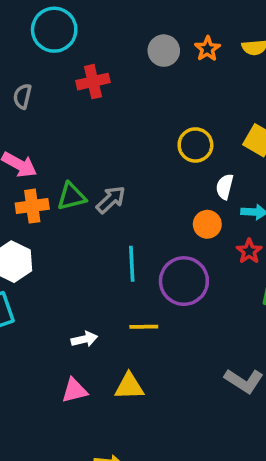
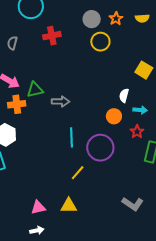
yellow circle: (195, 145) -> (100, 42), moved
green triangle: (71, 196) -> (35, 90), moved
gray arrow: (111, 200) -> (61, 101), turned 42
yellow line: (144, 327) -> (78, 173), turned -49
white arrow: (84, 339) -> (37, 230), moved

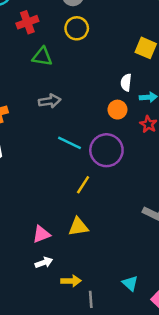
yellow circle: (100, 42) -> (77, 28), moved
green triangle: (35, 90) -> (42, 57), moved, turned 30
cyan line: (71, 137) -> (69, 143), turned -54

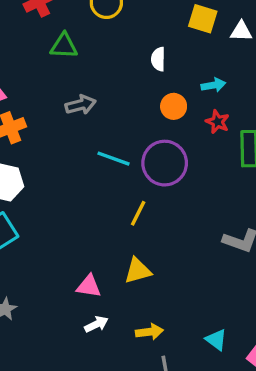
white semicircle: (126, 82) -> (158, 59), moved
pink triangle: (41, 234) -> (89, 286), turned 36
yellow arrow: (71, 281) -> (150, 332), moved

